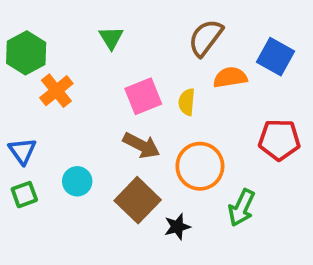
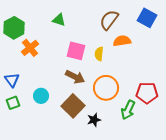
green triangle: (111, 38) -> (59, 20), turned -40
blue square: (275, 57) -> (147, 18), moved
pink square: (143, 96) -> (76, 51), turned 36
red pentagon: (279, 140) -> (147, 93), moved

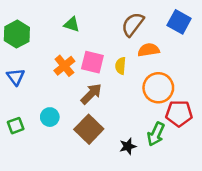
orange cross: (30, 48) -> (64, 66), moved
brown arrow: (75, 77) -> (91, 94), turned -72
blue triangle: (12, 80) -> (16, 77), moved
orange circle: (106, 88) -> (158, 88), moved
black star: (94, 120) -> (128, 146), moved

